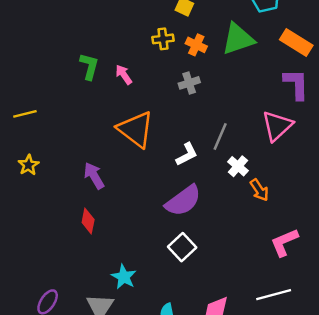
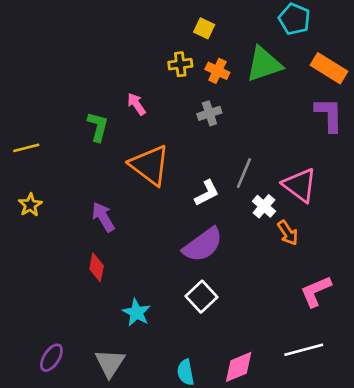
green L-shape: (89, 66) -> (98, 127), moved
pink triangle: (277, 126) -> (300, 185), moved, turned -40
cyan star: (124, 277) -> (136, 313), moved

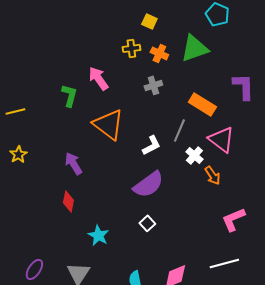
orange rectangle: (329, 68) -> (202, 104), moved
pink arrow: (136, 104) -> (98, 78), size x1.4
white square: (201, 297) -> (147, 223), size x0.7

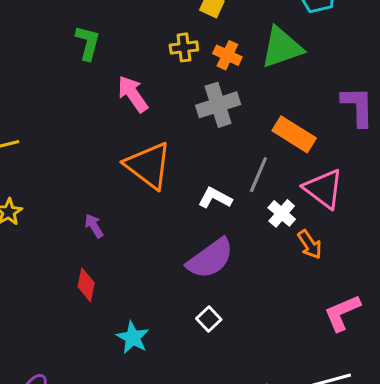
gray cross: (153, 85) -> (218, 105), size x1.5
green L-shape: (69, 95) -> (88, 43), moved
white L-shape: (151, 145) -> (215, 198), turned -125
purple arrow: (73, 163) -> (94, 226), size x0.7

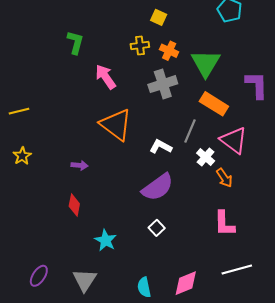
green triangle: (282, 47) -> (206, 63), moved, turned -40
purple arrow: (94, 226) -> (79, 165), turned 126
pink L-shape: (342, 313) -> (224, 224), moved, turned -68

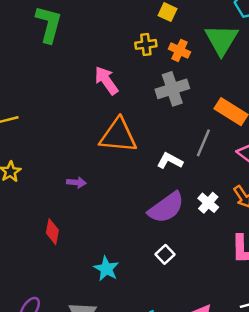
green L-shape: (75, 42) -> (49, 24), moved, size x1.4
green triangle: (206, 63) -> (221, 40), moved
orange triangle: (116, 125) -> (118, 136), turned -32
white cross: (206, 157) -> (208, 203), moved
red diamond: (74, 205) -> (52, 232), moved

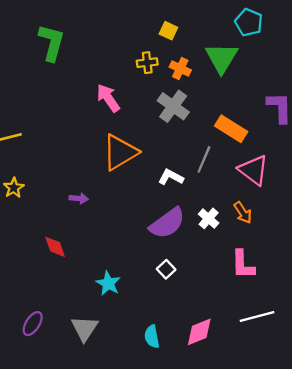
gray cross: (172, 89) -> (173, 106), turned -36
orange triangle: (118, 136) -> (120, 152), turned -36
red diamond: (52, 232) -> (55, 247), turned -30

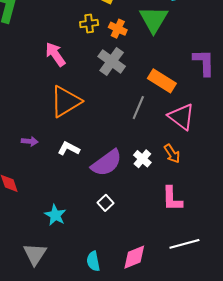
white L-shape: (171, 177) -> (69, 149), moved

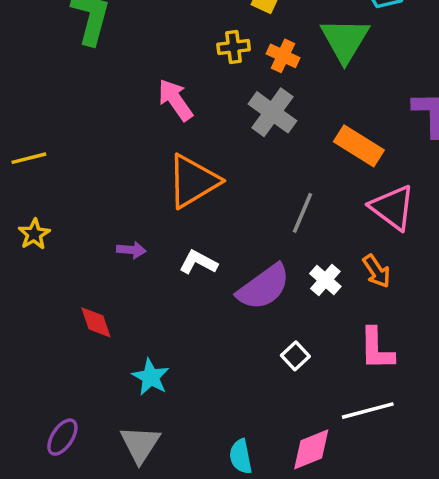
gray line: (138, 108) -> (302, 213), moved
white square: (105, 203) -> (295, 356), moved
cyan star: (55, 215) -> (151, 377), moved
white line: (184, 244) -> (368, 411), moved

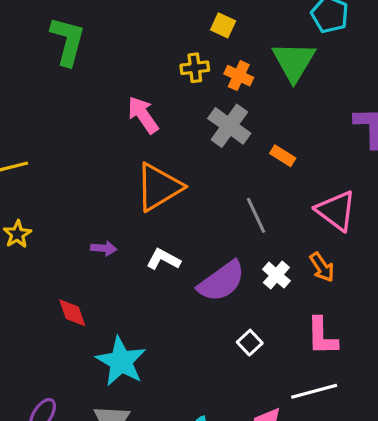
orange rectangle: (359, 146) -> (283, 156), moved, size x0.6
gray line: (302, 213) -> (256, 215), turned -48
cyan star: (151, 377) -> (121, 361), size x1.5

